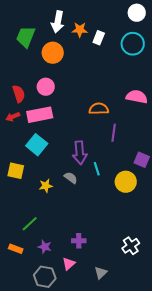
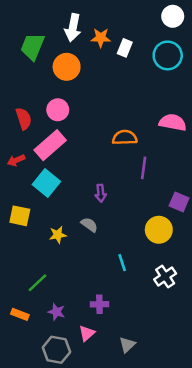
pink rectangle: (40, 115) -> (50, 145), turned -30
red arrow: (13, 117) -> (16, 160), moved
purple arrow: (80, 153) -> (101, 193), size x0.6
cyan line: (97, 169) -> (122, 263), moved
white cross: (131, 246) -> (165, 276), moved

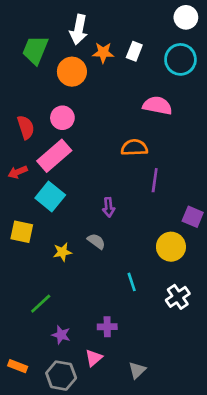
orange star: (101, 38) -> (103, 53), moved
pink semicircle: (173, 122) -> (157, 106), moved
orange rectangle: (20, 314) -> (18, 366), moved

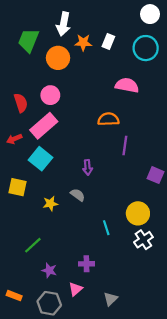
yellow circle: (171, 247) -> (138, 213), moved

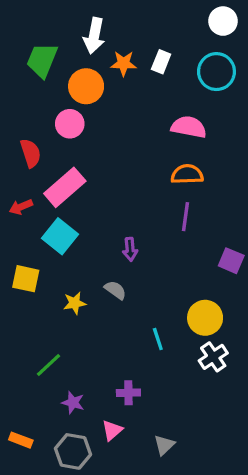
pink circle: (50, 95) -> (70, 124), moved
orange semicircle: (108, 119) -> (187, 174), moved

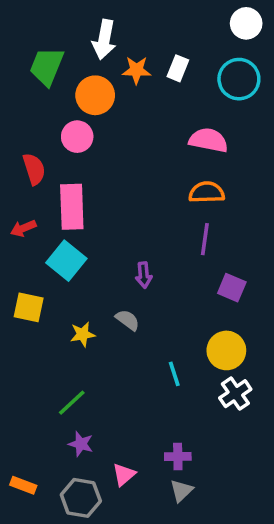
pink rectangle: (65, 187) -> (72, 207), turned -51
purple square: (231, 261) -> (232, 288), moved
green line: (49, 365) -> (72, 403), moved
purple cross: (128, 393) -> (178, 457), moved

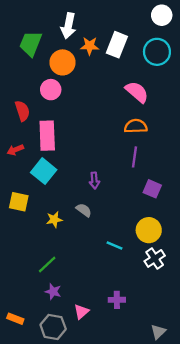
white rectangle: (178, 68) -> (117, 45), size x1.5
pink semicircle: (208, 140) -> (137, 92), turned 30
cyan line: (174, 374) -> (114, 245), turned -49
gray triangle: (181, 491) -> (158, 332), moved

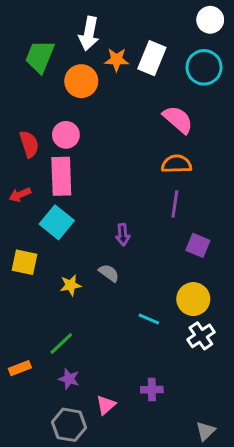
pink circle: (51, 90) -> (66, 135), moved
orange rectangle: (15, 319) -> (20, 368), moved, turned -42

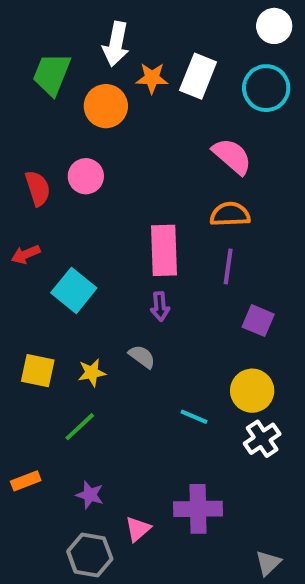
pink rectangle: (61, 176) -> (164, 250), moved
yellow square: (25, 262) -> (38, 371), moved
green line: (61, 344) -> (80, 427), moved
purple cross: (152, 390) -> (198, 509), size x1.6

